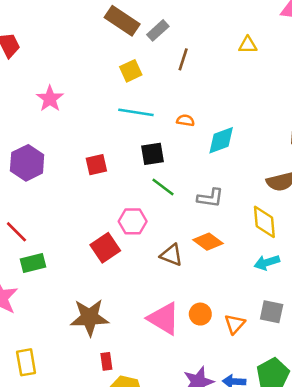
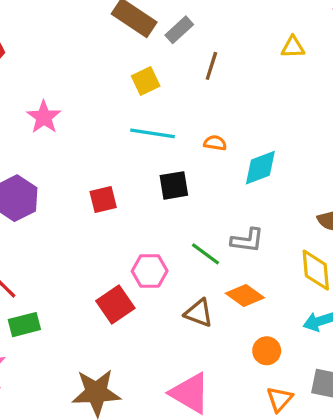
green line: (163, 187) -> (205, 254), moved
orange circle: (200, 314) -> (267, 351), moved

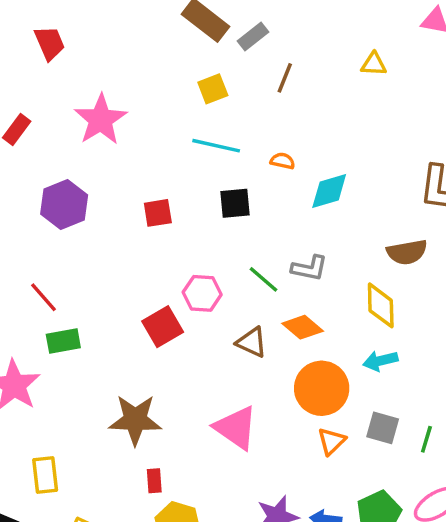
pink star: (44, 117) -> (101, 120), size x1.4
orange circle: (267, 351) -> (322, 388), size x1.8

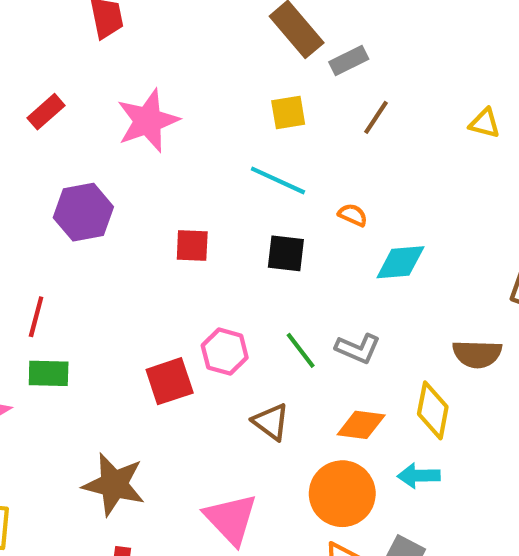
red line: (44, 297) -> (36, 317), turned 44
orange diamond: (303, 327) -> (361, 425), moved, turned -45

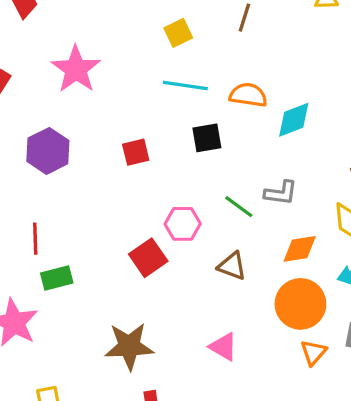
orange semicircle: (353, 215) -> (248, 95), size x1.6
pink triangle: (231, 519) -> (223, 347), size x0.7

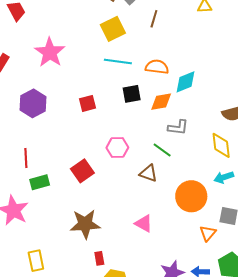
yellow square: (178, 33) -> (113, 29), size x1.4
green line: (239, 207) -> (162, 150), moved
orange diamond: (300, 249) -> (161, 102), moved
red square: (148, 258) -> (82, 171), moved
orange triangle: (313, 353) -> (208, 233), moved

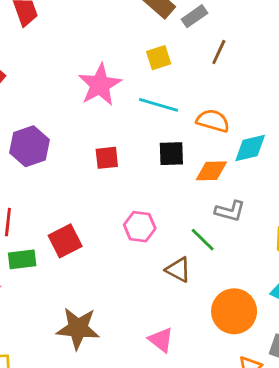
yellow square: (113, 29) -> (159, 58), size x0.7
pink star: (50, 52) -> (100, 85), moved
red square: (82, 171) -> (65, 241), moved

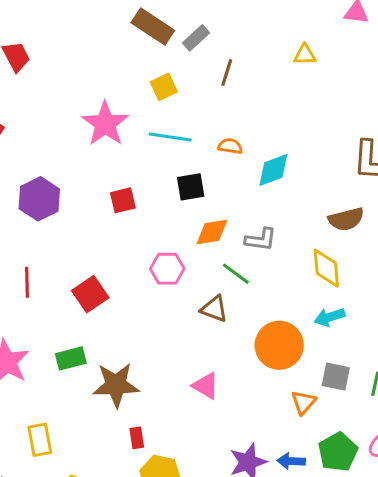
orange semicircle: (213, 121) -> (230, 146), size x0.7
orange diamond: (211, 171) -> (212, 232), moved
green rectangle: (22, 259) -> (71, 358), moved

